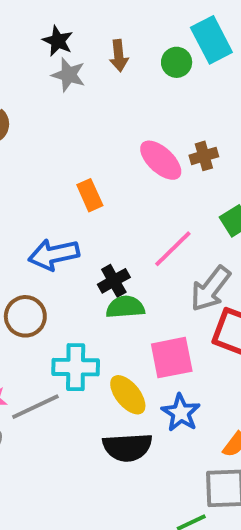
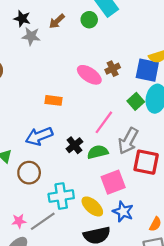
brown arrow: (119, 56) -> (57, 21), turned 63
orange rectangle: (90, 195) -> (54, 100), turned -49
green semicircle: (125, 307) -> (98, 152), moved

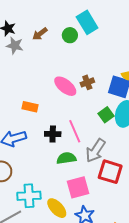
pink line: (104, 122) -> (75, 131), turned -65
black cross: (74, 145) -> (53, 134), moved, turned 35

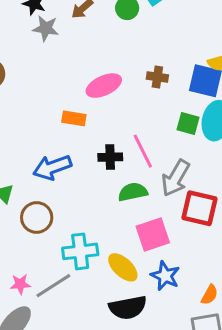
brown cross: (87, 82) -> (157, 77), turned 32
pink ellipse: (65, 86) -> (104, 86), moved, turned -60
green square: (106, 115) -> (188, 123), turned -35

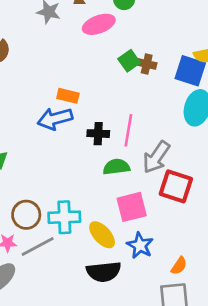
pink ellipse: (104, 86) -> (99, 24), moved
green square: (188, 123) -> (129, 61), moved, turned 35
pink line: (143, 151) -> (128, 130), turned 32
blue arrow: (52, 167) -> (55, 119), moved
brown circle: (37, 217) -> (26, 215), moved

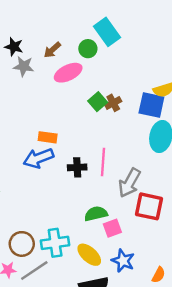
brown cross: (147, 64) -> (113, 103), turned -35
green semicircle: (116, 167) -> (96, 214), moved
pink square: (132, 207) -> (112, 228), size x0.7

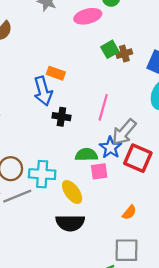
blue arrow: (38, 158) -> (43, 91), turned -96
black cross: (77, 167) -> (61, 117), moved
blue star: (123, 261) -> (110, 148), moved
orange semicircle: (159, 275) -> (129, 212), moved

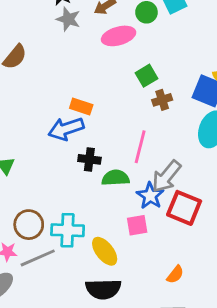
brown cross: (124, 54) -> (162, 100), moved
blue arrow: (43, 91) -> (66, 129), turned 88
green semicircle: (86, 155) -> (116, 178), moved

